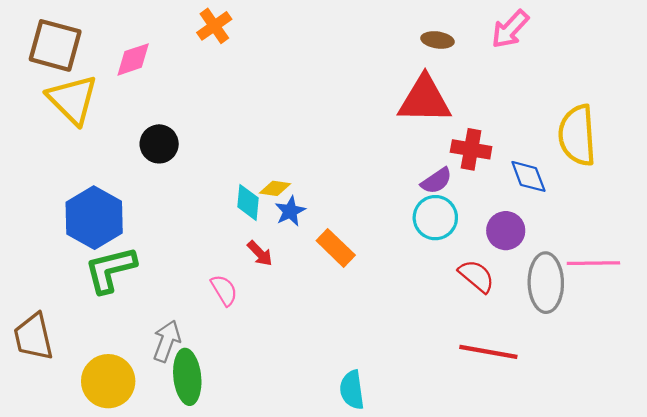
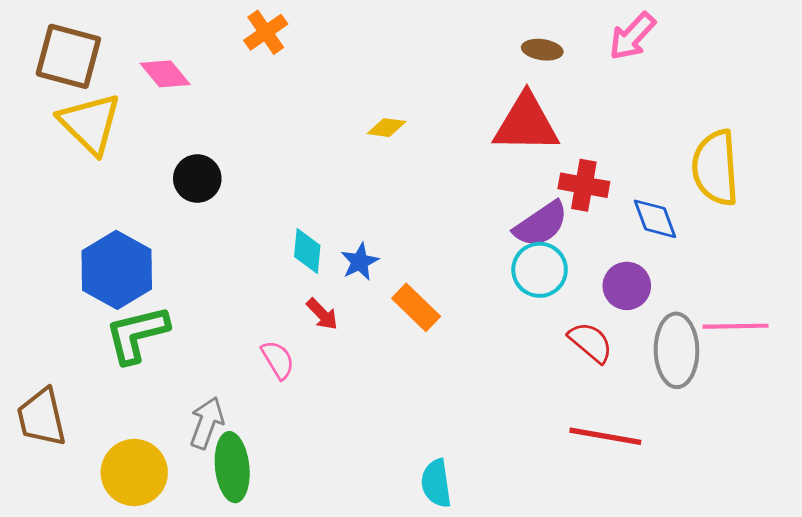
pink diamond: (133, 59) -> (165, 74), turned 69
purple semicircle: (436, 181) -> (541, 224), size x1.4
yellow diamond: (275, 188) -> (387, 128), moved

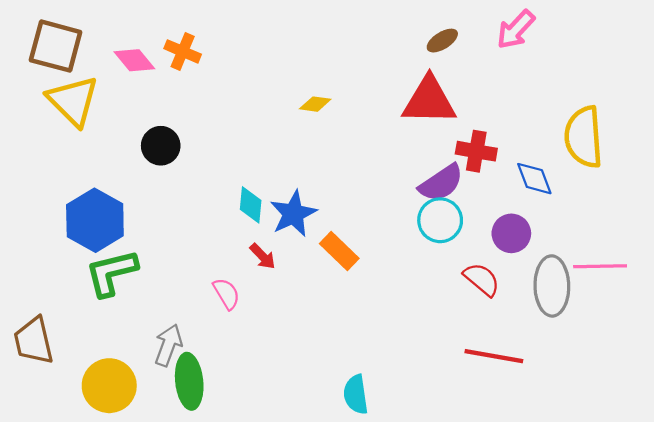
orange cross: (266, 32) -> (183, 51), moved, turned -32
brown ellipse: (542, 50) -> (442, 41), turned -40
blue star: (360, 262) -> (293, 214), size x1.5

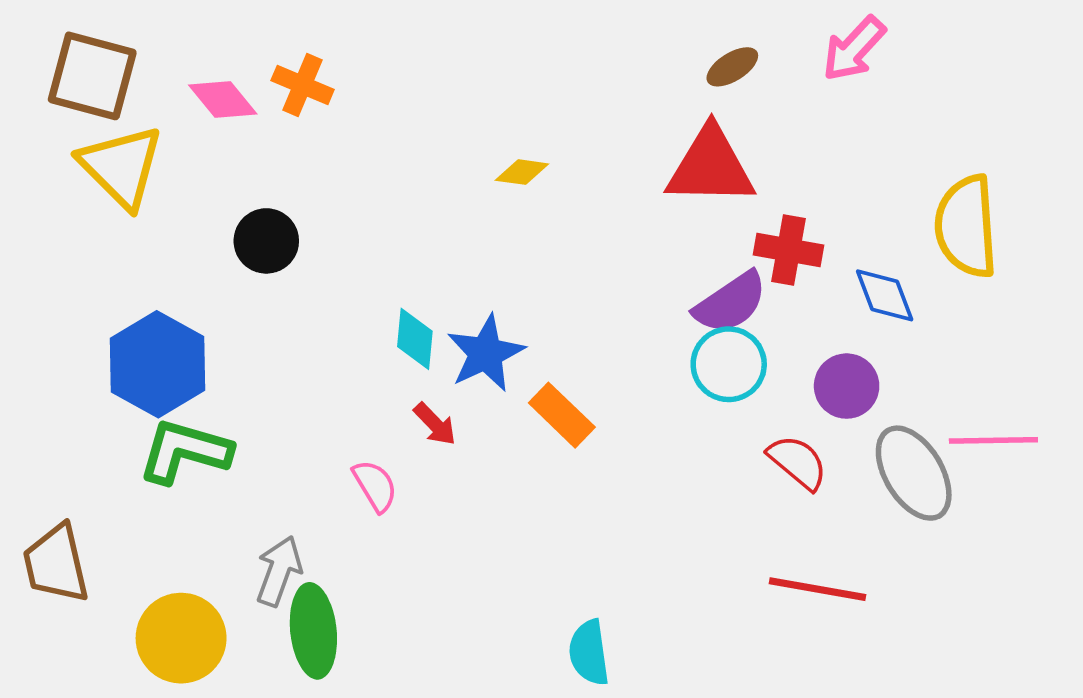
green L-shape: (111, 273) -> (185, 451), turned 30
gray ellipse: (552, 286) -> (914, 473), turned -30

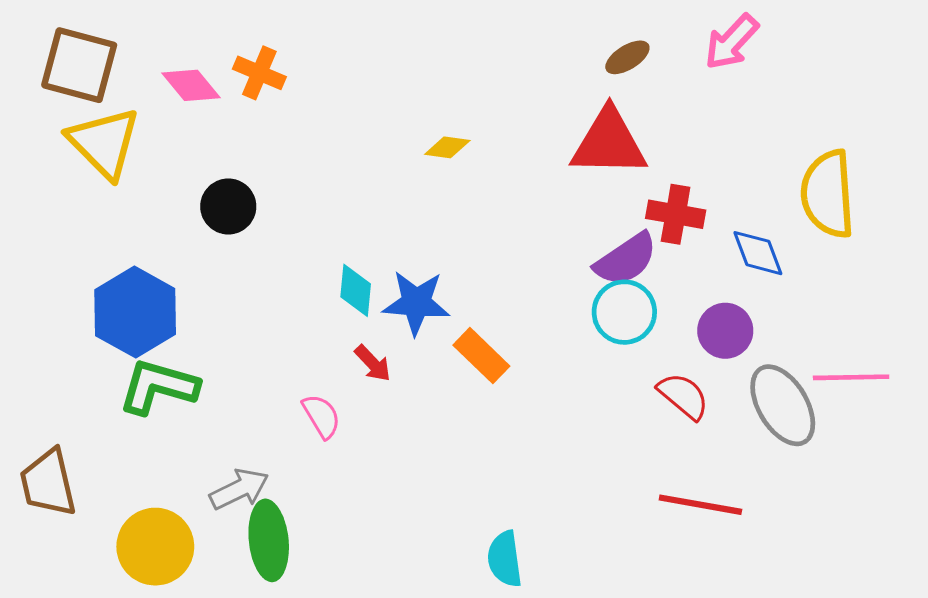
blue star: (486, 353) -> (416, 303), turned 30
gray arrow: (279, 571) -> (239, 489), turned 44

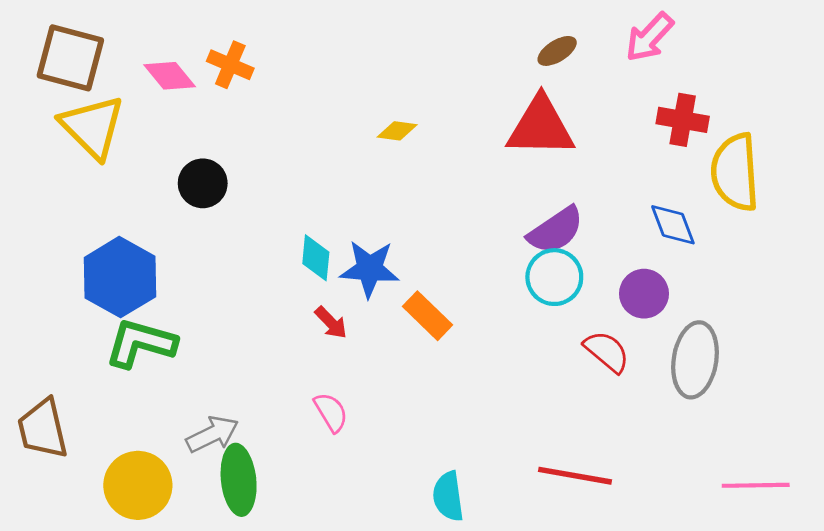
red cross: (676, 214) -> (683, 120), moved
pink line: (851, 377) -> (756, 485), moved
gray ellipse: (783, 405) -> (695, 360), turned 40
pink semicircle: (321, 416) -> (331, 412), moved
red line: (700, 505) -> (575, 476), moved

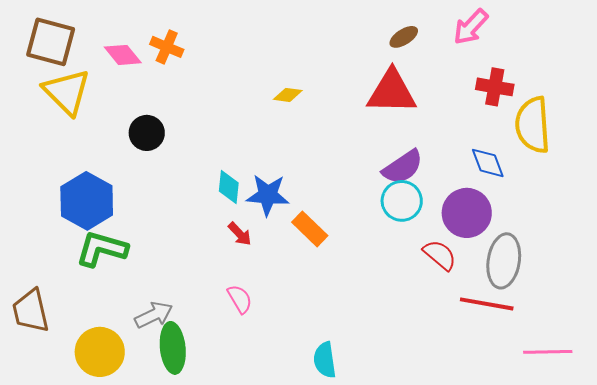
purple circle: (644, 294) -> (467, 213), size x1.4
red line: (575, 476) -> (487, 304), moved

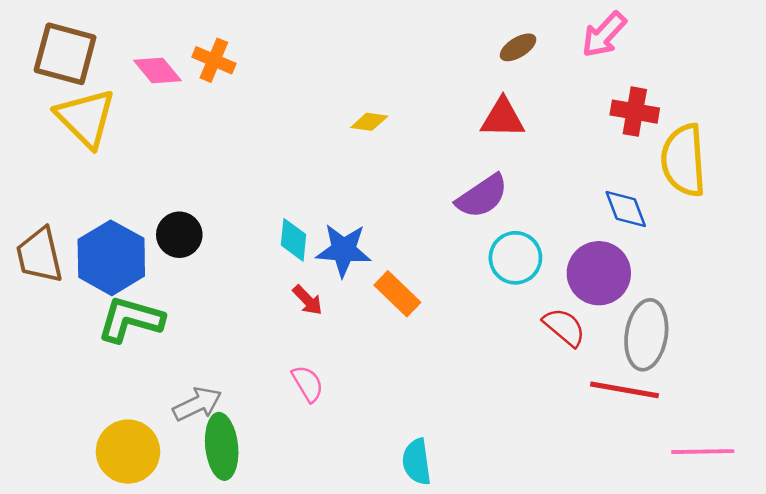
red triangle: (392, 92) -> (503, 118), size x0.7
black circle: (147, 133) -> (179, 235), moved
purple semicircle: (403, 167) -> (482, 196), moved
brown trapezoid: (31, 311) -> (39, 255), moved

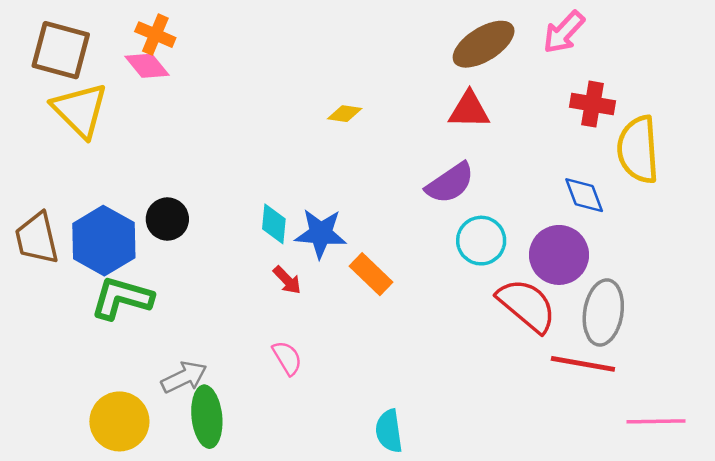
brown ellipse: (518, 47) -> (484, 44), size x1.8
orange cross: (214, 60) -> (155, 35), moved
red semicircle: (564, 327) -> (527, 305), size x1.5

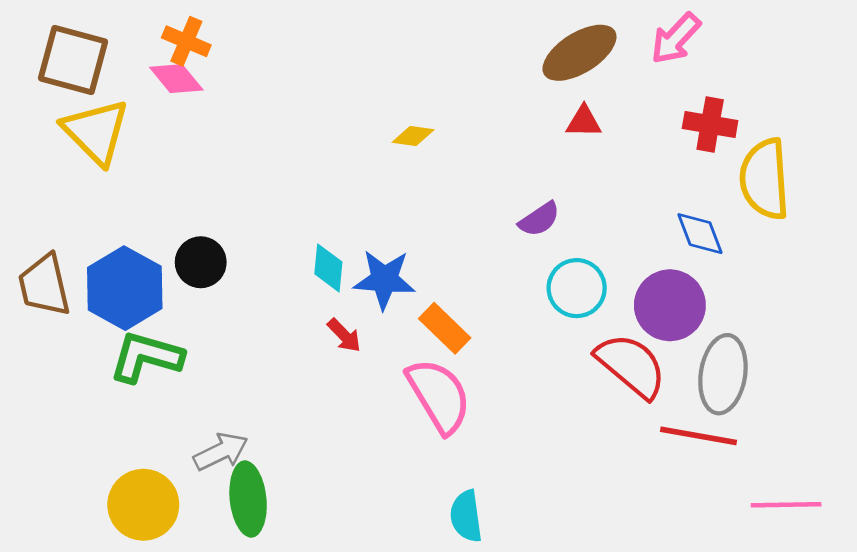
red triangle: (469, 110) -> (584, 122), moved, size x0.7
purple semicircle: (450, 183) -> (539, 219), size x0.7
pink semicircle: (287, 358) -> (439, 396), moved, size x1.8

